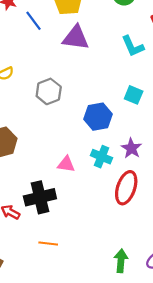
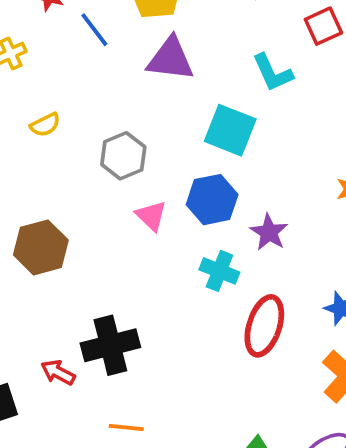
cyan square: (134, 95) -> (230, 130), moved, size x1.5
purple star: (131, 148) -> (269, 232), moved
pink triangle: (66, 164) -> (151, 216), moved, turned 36

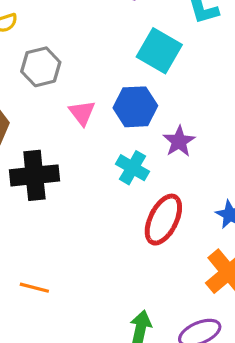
gray hexagon: (123, 156) -> (41, 67), moved
black cross: (110, 345) -> (34, 175), moved

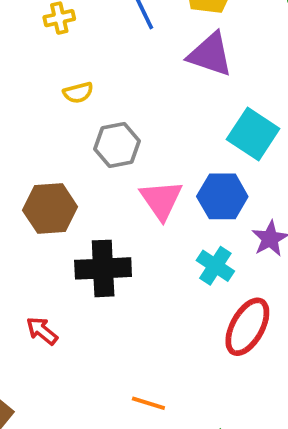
pink triangle: (82, 113) -> (161, 200), size x1.4
orange line: (34, 288) -> (148, 403), moved

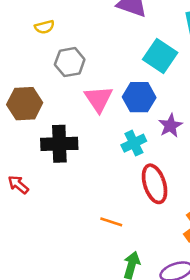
cyan cross: (215, 266) -> (134, 143), turned 30
red ellipse: (247, 327) -> (155, 184), turned -48
orange line: (148, 403) -> (111, 222), moved

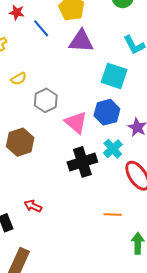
black cross: (59, 144) -> (82, 162), moved

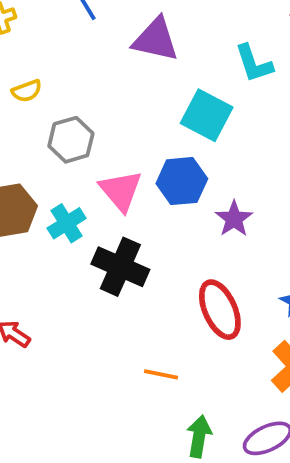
cyan cross: (113, 149) -> (67, 223), moved
black cross: (82, 162) -> (120, 267), turned 32

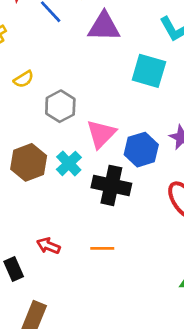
blue hexagon: (182, 181) -> (141, 150), moved
pink triangle: (121, 191) -> (101, 134), turned 36
orange line: (161, 374) -> (102, 248), moved

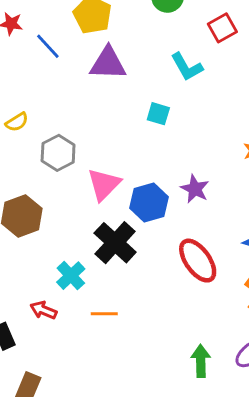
cyan square: (149, 71) -> (158, 114), size x0.6
cyan cross: (69, 163) -> (71, 276), moved
black cross: (111, 185) -> (115, 243), turned 30

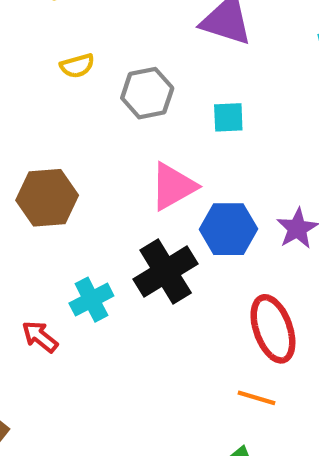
cyan square: (158, 114) -> (228, 117), moved, turned -35
gray hexagon: (58, 153) -> (147, 93), moved
orange line: (104, 314) -> (257, 398), moved

